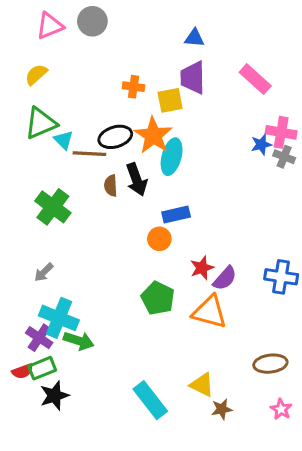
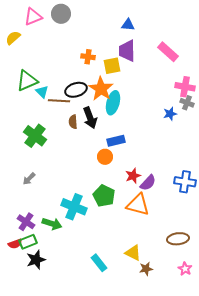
yellow semicircle: (36, 75) -> (13, 38), moved
blue star: (261, 145) -> (170, 114), moved
cyan cross: (59, 318) -> (74, 207), moved
cyan rectangle: (150, 400) -> (99, 263), size x0.7

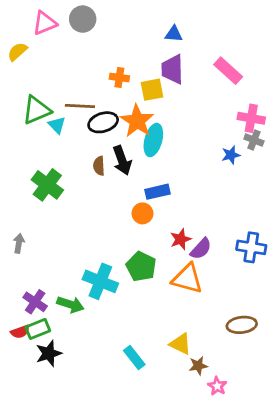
brown line: (59, 101) -> (80, 106), moved
gray arrow: (29, 179) -> (19, 243), moved, turned 144
pink star: (185, 269) -> (217, 386), moved

